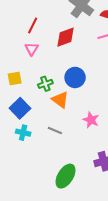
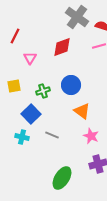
red line: (33, 26) -> (15, 36), moved
orange triangle: (60, 100) -> (82, 111), moved
blue square: (20, 108) -> (31, 114), moved
pink star: (91, 120) -> (91, 136), moved

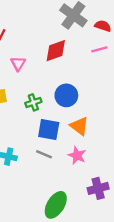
blue square: (31, 114) -> (49, 130), moved, turned -36
pink star: (91, 136) -> (77, 155), moved

